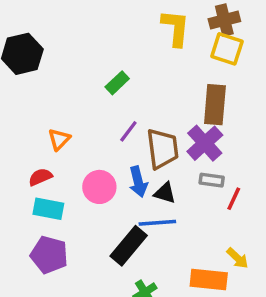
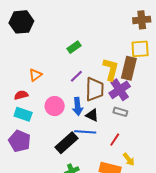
yellow L-shape: (175, 28) -> (111, 69), moved
yellow square: (227, 49) -> (140, 49), moved, turned -30
red line: (234, 199) -> (115, 140), moved

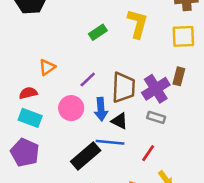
brown rectangle: (129, 68) -> (179, 76), moved, size x0.6
yellow L-shape: (111, 69) -> (138, 24), moved
purple line: (76, 76) -> (88, 80), moved

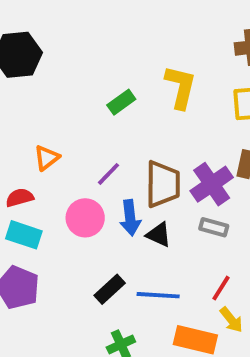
blue line: (110, 142) -> (158, 295), moved
red line: (148, 153) -> (221, 288), moved
black rectangle: (86, 156) -> (110, 289), size x0.7

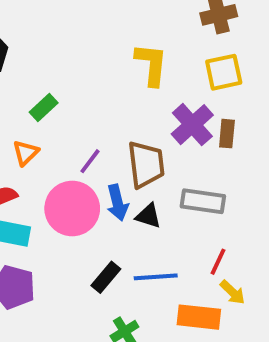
green rectangle: (121, 102) -> (44, 107), moved
purple cross: (212, 184) -> (192, 125), moved
pink circle: (85, 218) -> (72, 209), size x1.4
gray rectangle: (214, 227) -> (203, 201), size x1.5

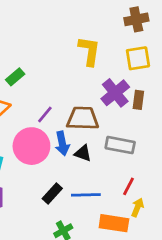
brown trapezoid: (146, 164) -> (83, 118), turned -84
yellow arrow: (233, 292) -> (137, 207), turned -114

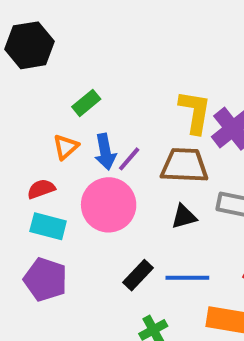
yellow L-shape: (89, 51) -> (195, 112), moved
blue arrow: (62, 143) -> (105, 152), moved
black triangle: (83, 153) -> (184, 217), turned -36

